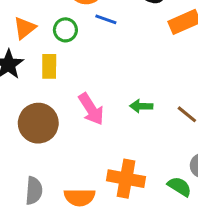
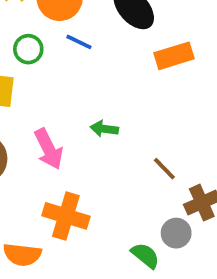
green arrow: (141, 106) -> (104, 129), moved
orange cross: (126, 179) -> (66, 216), moved

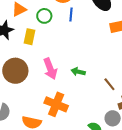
blue line: (79, 42) -> (71, 15), turned 64
green arrow: (104, 129) -> (78, 72), moved

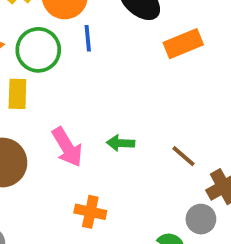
green circle: (44, 16) -> (38, 50), size x1.5
orange cross: (56, 104) -> (90, 212), size x0.7

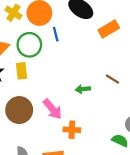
pink arrow: (67, 147) -> (52, 109), moved
brown line: (184, 156) -> (112, 79), moved

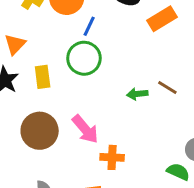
blue line: (56, 34) -> (89, 26), turned 40
green circle: (29, 45) -> (84, 58), moved
green arrow: (83, 89) -> (137, 94), moved

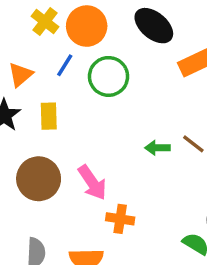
blue line: (89, 26) -> (65, 65), moved
green circle: (84, 58) -> (109, 76), moved

